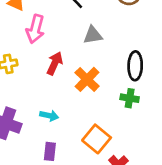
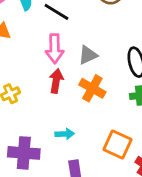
pink arrow: (35, 29) -> (55, 49), moved
gray triangle: (93, 35) -> (88, 55), moved

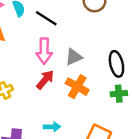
red arrow: (56, 81) -> (45, 80), turned 30

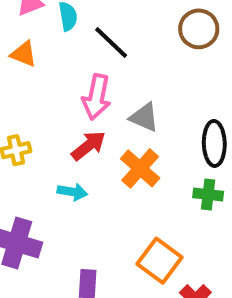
gray triangle: (74, 57) -> (144, 117), turned 36
cyan arrow: (52, 127) -> (72, 192), moved

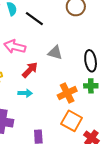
pink arrow: (96, 97) -> (15, 47), moved, turned 100
orange cross: (140, 168) -> (67, 93), moved, turned 30

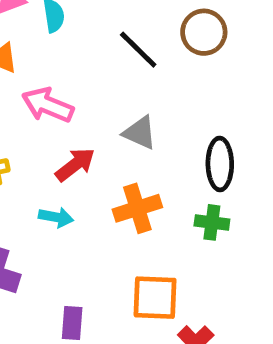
black line: (34, 19) -> (138, 50), moved
orange cross: (67, 93) -> (137, 208), moved
orange square: (72, 121) -> (155, 298), turned -35

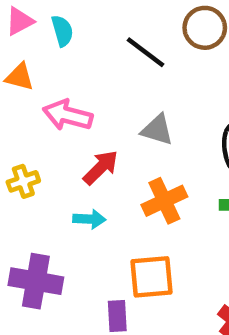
orange square: (155, 298) -> (152, 277), moved

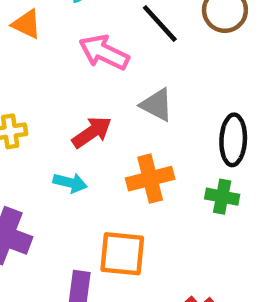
pink arrow: (68, 115) -> (104, 52), moved

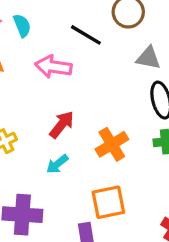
gray triangle: (157, 105) -> (148, 58), moved
cyan arrow: (70, 183) -> (57, 164), turned 145

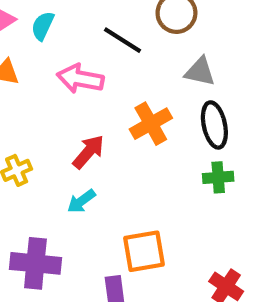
cyan semicircle: (22, 26) -> (43, 26), turned -135
orange cross: (112, 144) -> (151, 124), moved

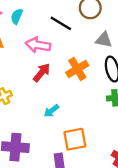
red arrow: (88, 152) -> (42, 72), moved
cyan arrow: (81, 201) -> (51, 111), moved

